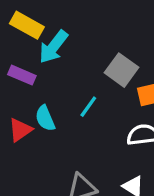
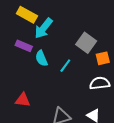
cyan semicircle: (45, 118) -> (41, 58), moved
red triangle: (20, 130) -> (23, 100), moved, turned 42

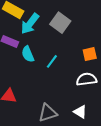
gray square: (86, 43) -> (60, 23), moved

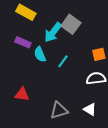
cyan arrow: (30, 24) -> (53, 32), moved

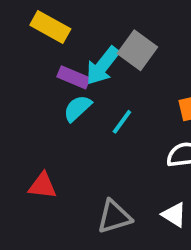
purple rectangle: (23, 42) -> (74, 77), moved
cyan semicircle: (40, 54) -> (77, 108), turned 70

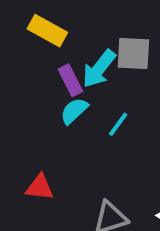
gray square: (137, 50) -> (133, 54), turned -33
purple rectangle: (74, 77) -> (70, 80), turned 40

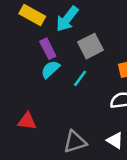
gray square: (133, 54) -> (90, 46), moved, turned -30
cyan arrow: (99, 69) -> (67, 19), moved

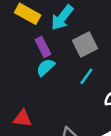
cyan line: (80, 78) -> (86, 76), moved

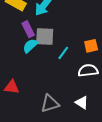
gray square: (85, 44) -> (45, 36), moved, turned 30

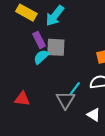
cyan line: (63, 53) -> (75, 88), moved
gray triangle: (50, 104) -> (65, 100), moved, turned -42

